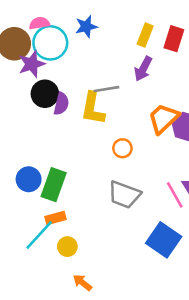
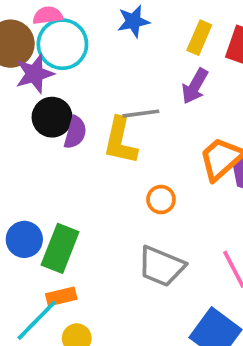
blue star: (86, 26) -> (133, 21), moved

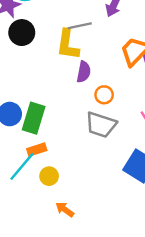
purple semicircle: (75, 132) -> (84, 72), moved
orange circle: (161, 200) -> (104, 95), moved

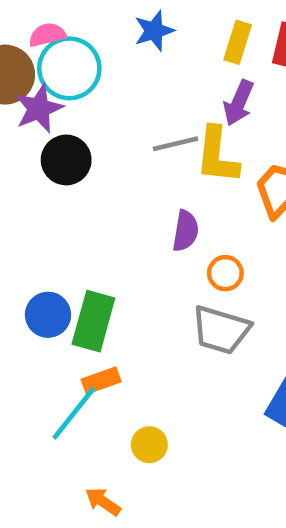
yellow L-shape: (68, 45) -> (217, 155), moved
yellow circle: (49, 176) -> (149, 445), moved
orange arrow: (65, 210) -> (103, 502), moved

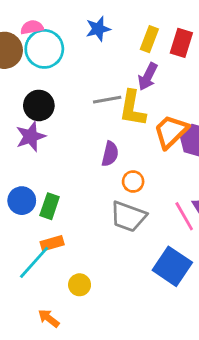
purple star: (39, 109) -> (31, 136), moved
green rectangle: (93, 321) -> (50, 206), size x0.7

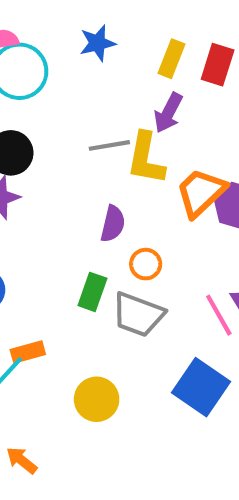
green rectangle: (50, 206) -> (92, 292), moved
yellow circle: (80, 285) -> (97, 399), moved, size x1.4

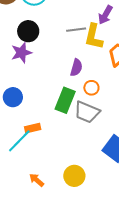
green rectangle: (92, 292) -> (65, 100), size x1.4
yellow circle: (97, 399) -> (74, 176), moved
orange arrow: (22, 460) -> (37, 180), moved

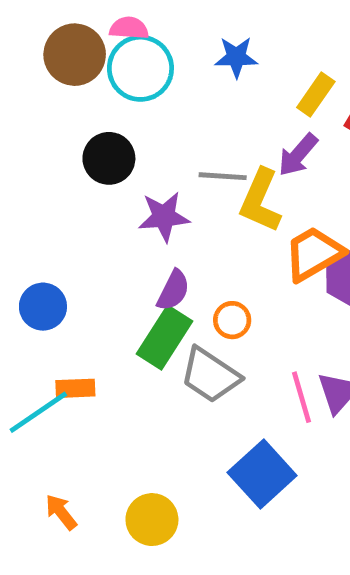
purple star: (21, 53) -> (164, 217), moved
purple semicircle: (76, 68) -> (173, 290), moved

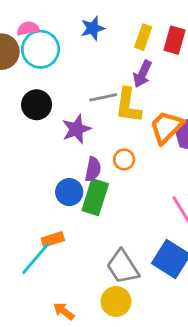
blue circle: (43, 307) -> (69, 192), moved
orange circle: (232, 320) -> (124, 159), moved
gray trapezoid: (210, 375) -> (123, 267), moved, turned 39

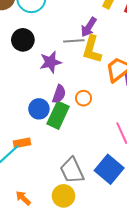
purple arrow: (142, 74) -> (89, 27), moved
orange circle: (124, 159) -> (84, 98), moved

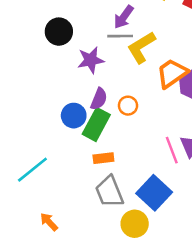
purple arrow: (89, 27) -> (124, 17), moved
yellow L-shape: (92, 49) -> (141, 47), turned 40
orange rectangle: (22, 143) -> (103, 158), moved
yellow circle: (64, 196) -> (135, 224), moved

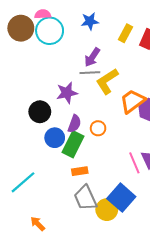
black circle: (59, 32) -> (40, 112), moved
yellow circle: (135, 224) -> (107, 210), moved

